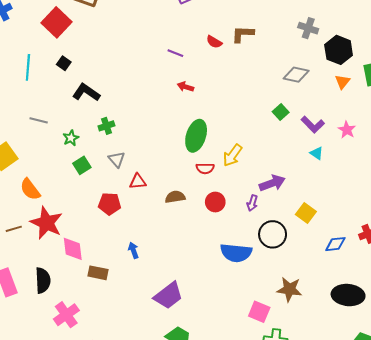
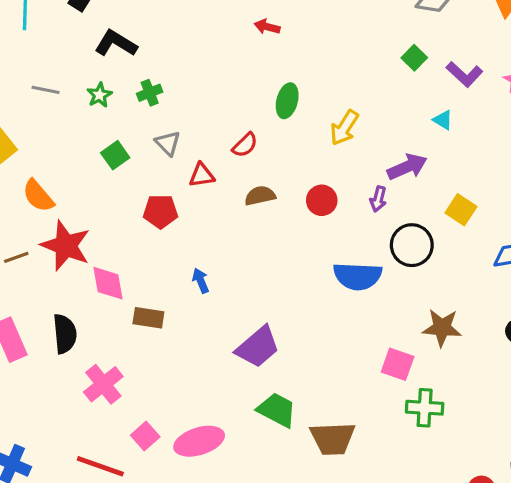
green ellipse: (196, 136) -> (287, 101), size x0.7
green star: (71, 138) -> (99, 95), moved
cyan triangle: (317, 153) -> (443, 120), moved
red semicircle: (205, 168) -> (245, 145), moved, turned -42

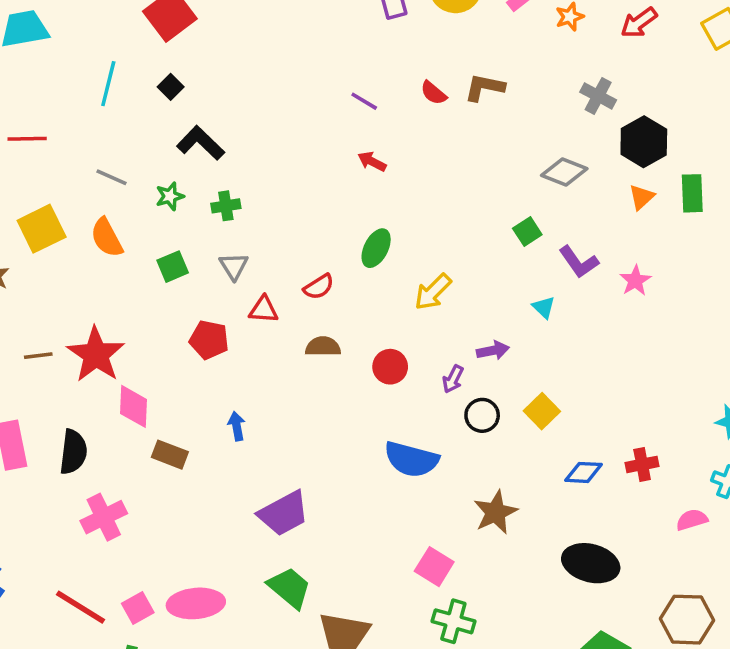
purple arrow: (407, 167) -> (493, 350), size x0.7
orange semicircle: (38, 196) -> (107, 238), moved
black circle: (412, 245) -> (482, 415), moved, size x0.7
brown star: (442, 328) -> (496, 512), moved, turned 30
pink square: (145, 436) -> (138, 608), moved

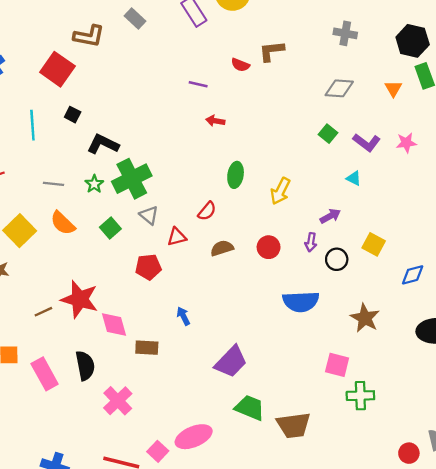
black hexagon: (644, 142) -> (413, 41), moved
green cross: (226, 206) -> (132, 179), size x2.0
pink star: (635, 281) -> (406, 143), turned -30

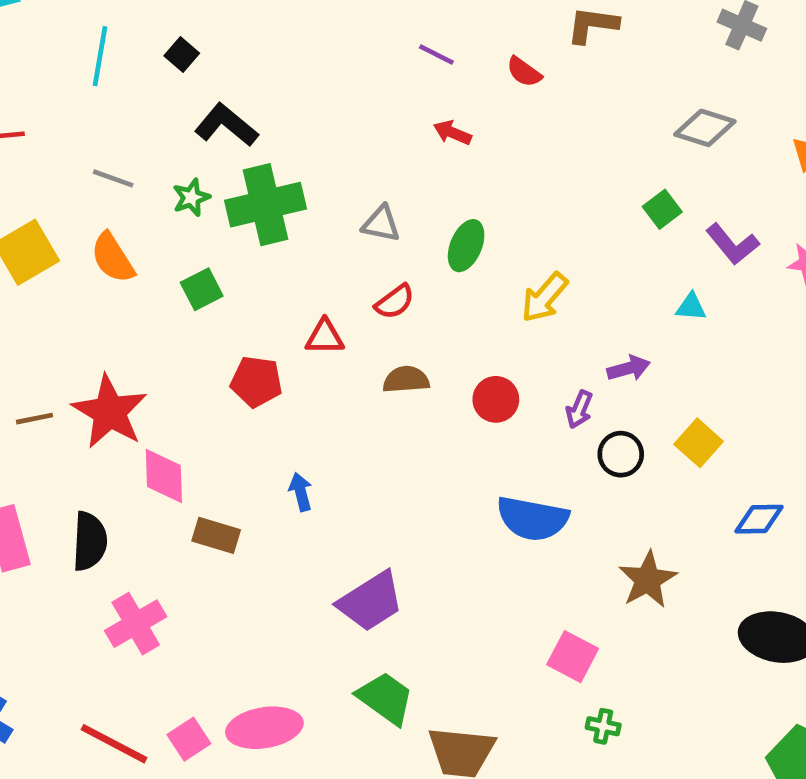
red semicircle: (240, 65) -> (524, 72), moved
cyan triangle: (354, 178) -> (691, 307), turned -35
gray triangle: (149, 215) -> (381, 224), moved, turned -42
green cross: (360, 396) -> (603, 726), size x0.6

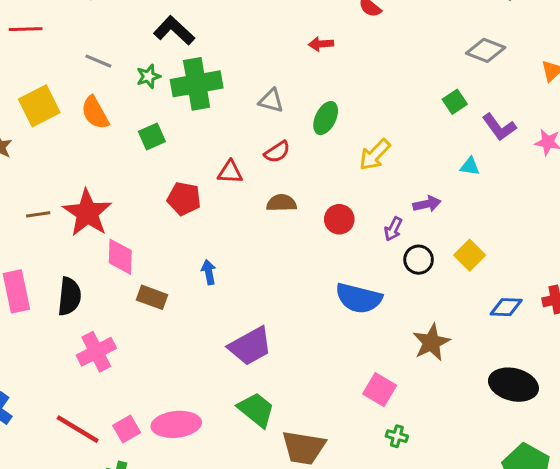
red arrow: (452, 133) -> (321, 44), turned -30

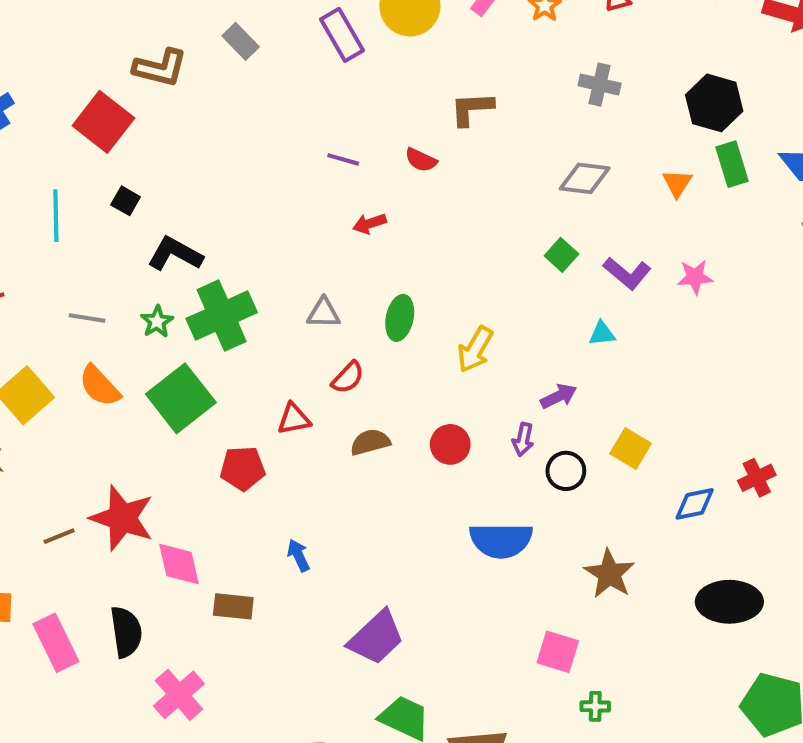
green square: (152, 137) -> (181, 398), size x1.8

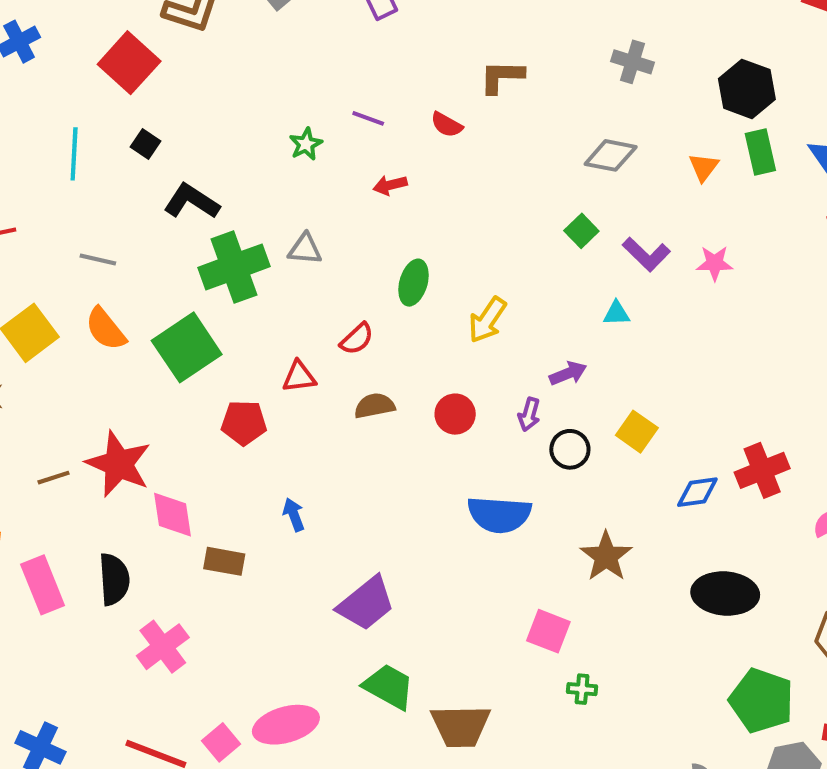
gray triangle: (323, 313) -> (305, 249), moved
green star: (157, 322) -> (306, 144), moved
red cross: (757, 478) -> (762, 470), size x1.4

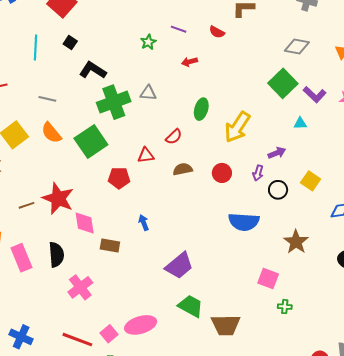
green square: (581, 231) -> (283, 83), size x1.8
yellow arrow: (487, 320) -> (237, 127), size x1.4

